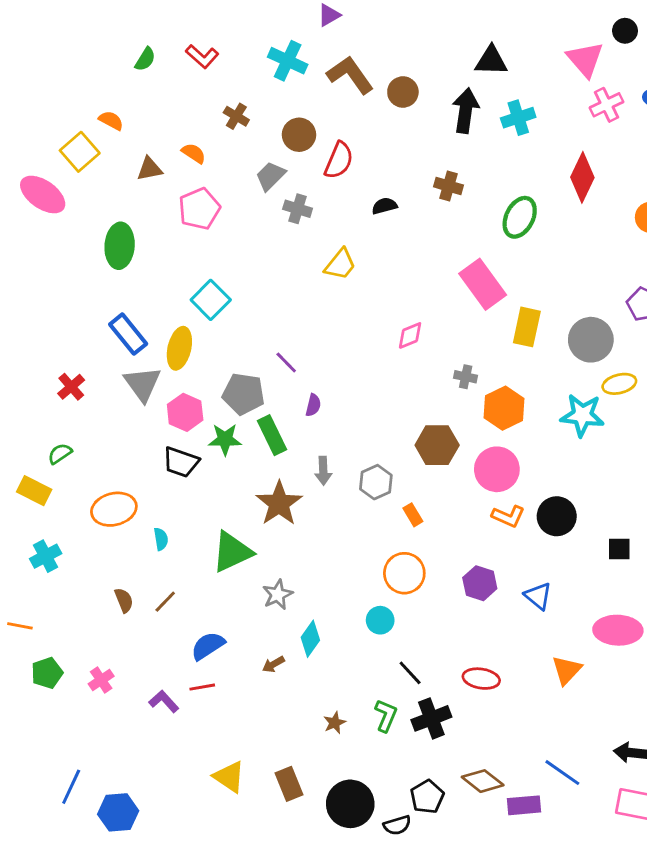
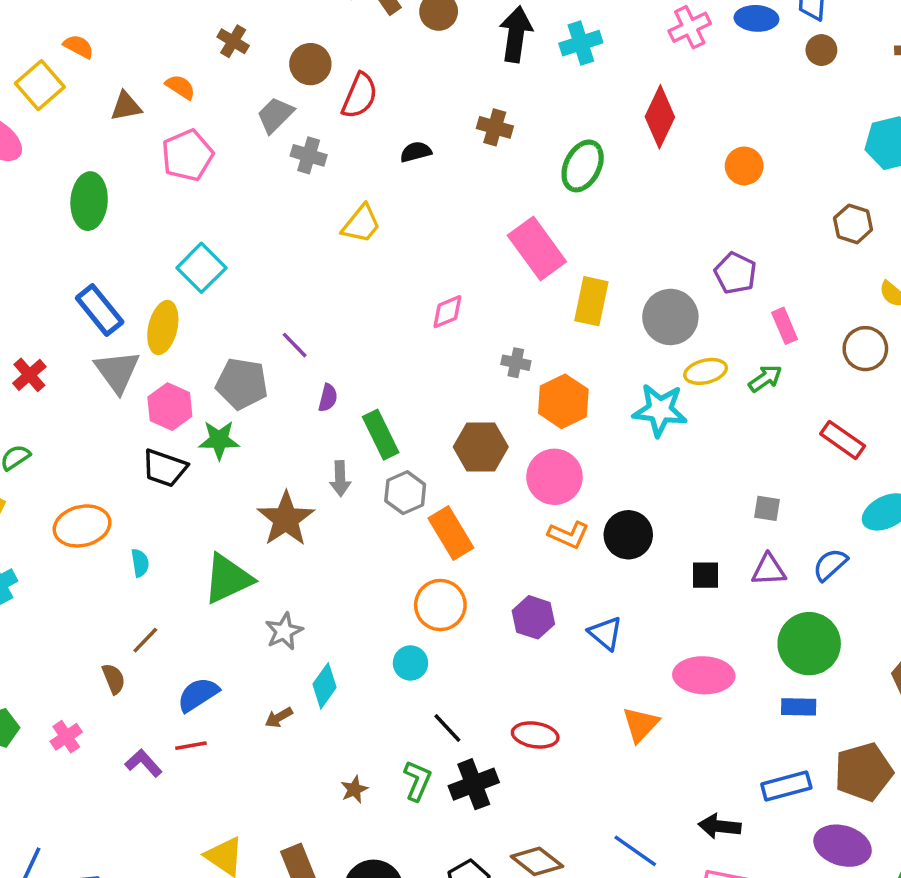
green rectangle: (272, 435) -> (381, 435), moved
orange rectangle: (413, 515) -> (451, 533), size x1.8
brown semicircle: (124, 600) -> (114, 679), moved

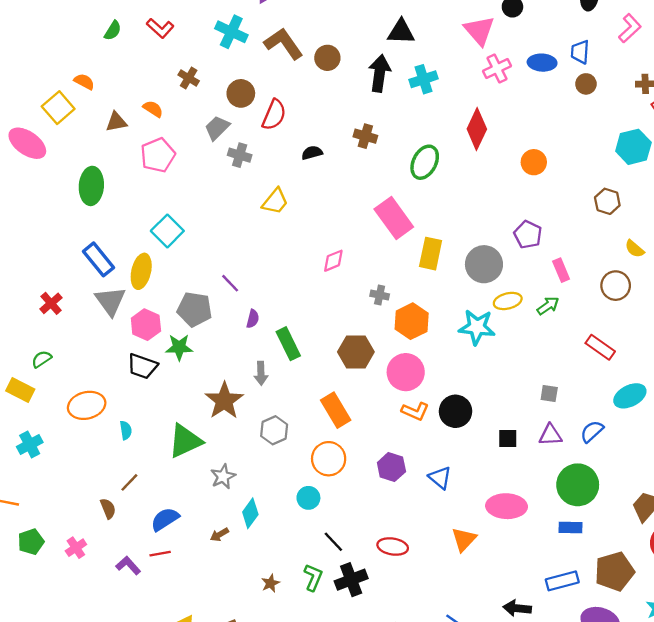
gray hexagon: (405, 493) -> (274, 430), moved

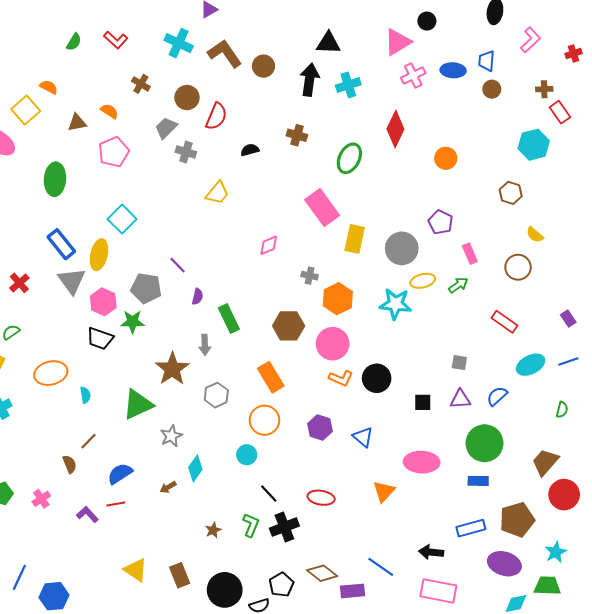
pink triangle: (479, 31) -> (398, 42), turned 40

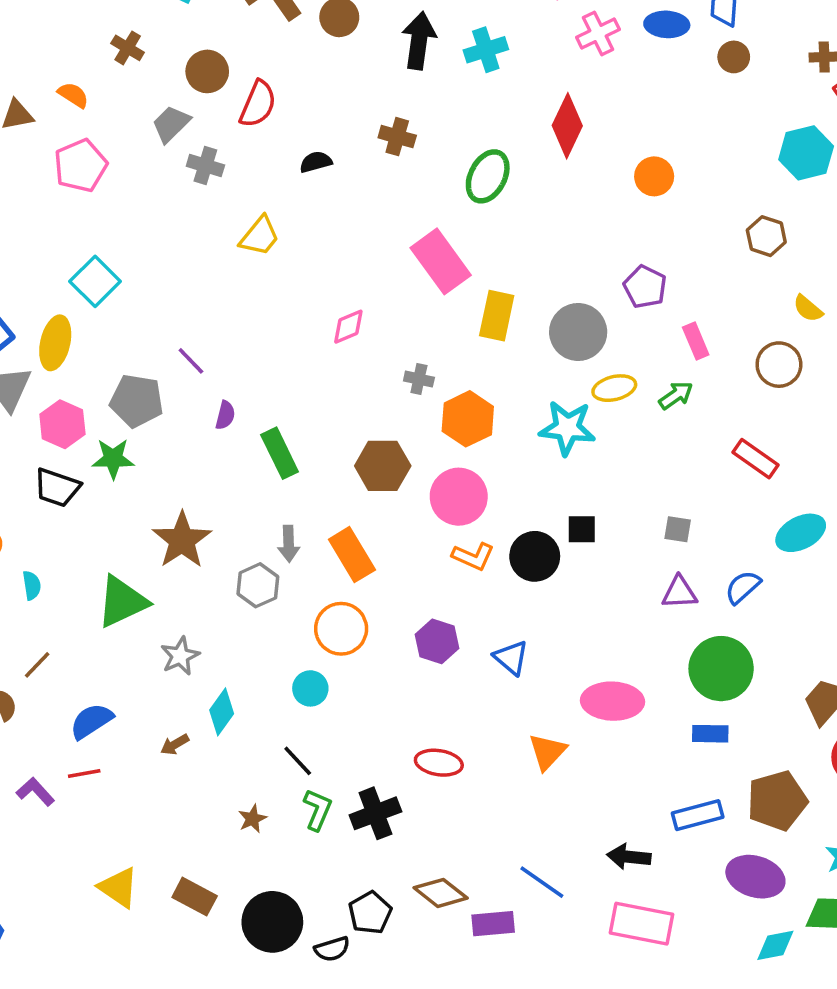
gray arrow: (205, 345) -> (289, 544), moved
black square: (423, 402) -> (582, 529), moved
black line: (269, 494) -> (298, 761), moved
brown rectangle: (180, 575) -> (195, 897), turned -40

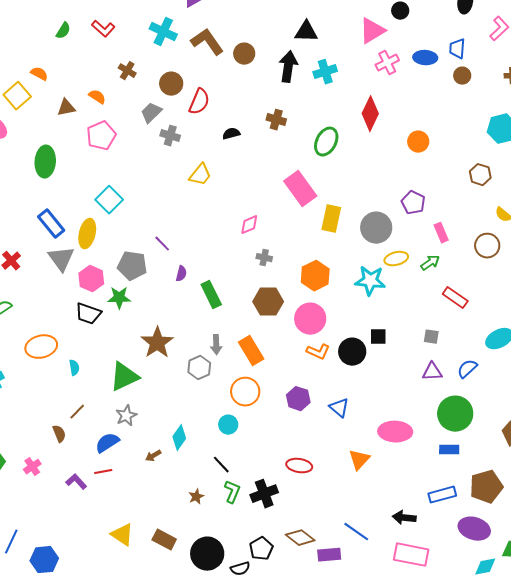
gray cross: (419, 379) -> (264, 258), moved
red rectangle: (755, 459) -> (455, 298), moved
gray star: (180, 656) -> (126, 416), moved

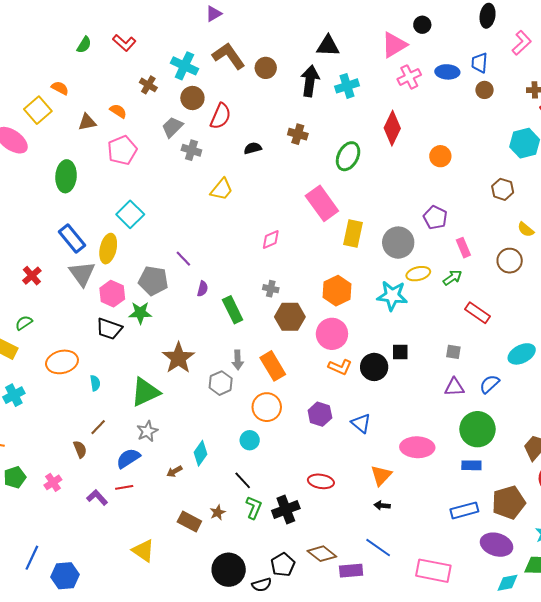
cyan cross: (163, 32) -> (184, 66), moved
gray cross: (264, 258) -> (271, 289), moved
black arrow: (404, 518) -> (382, 505), moved, size x0.7
brown rectangle: (164, 540) -> (189, 522), moved

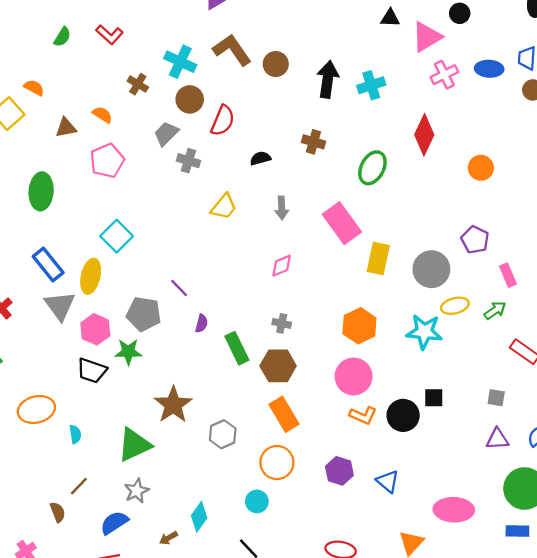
black triangle: (328, 46) -> (390, 18), moved, size x0.7
brown hexagon: (290, 317) -> (278, 366), moved
gray arrow: (238, 360) -> (282, 208), moved

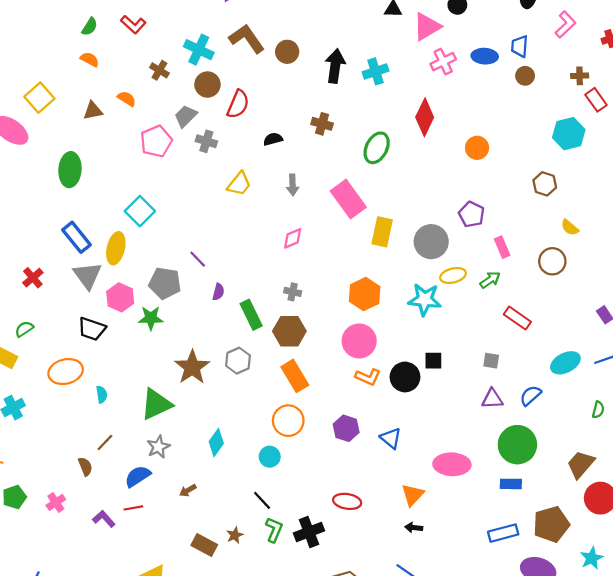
orange semicircle: (34, 88) -> (90, 59), moved
pink pentagon: (107, 161) -> (156, 141), moved
black trapezoid: (92, 371) -> (92, 329), moved
gray hexagon: (223, 434) -> (238, 361), moved
cyan diamond: (199, 517) -> (216, 442), moved

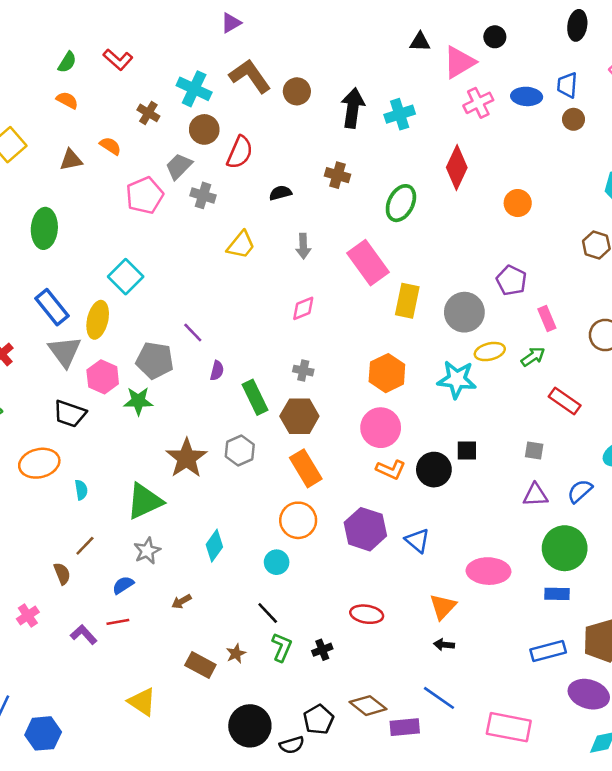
purple hexagon: (346, 428) -> (365, 529), size x1.4
blue semicircle: (138, 476) -> (123, 585), size x0.7
black cross: (309, 532) -> (322, 650), size x0.6

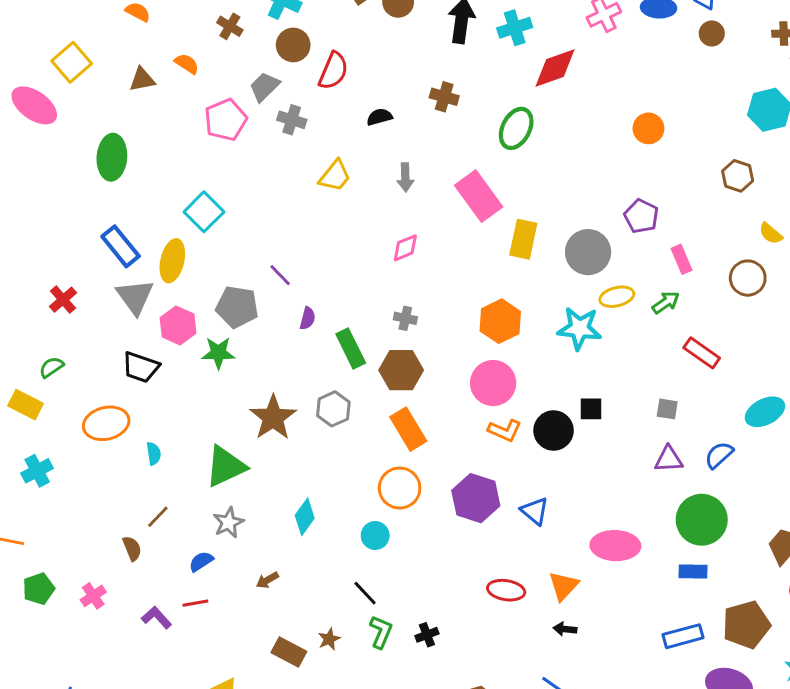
red diamond: (457, 168) -> (555, 68), moved, turned 45
red ellipse: (367, 614) -> (506, 590), moved

